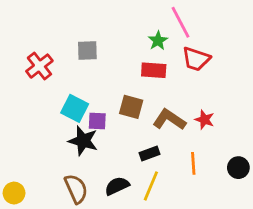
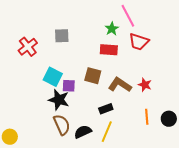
orange line: (193, 163) -> (147, 117), moved
brown semicircle: (76, 189) -> (62, 125), moved

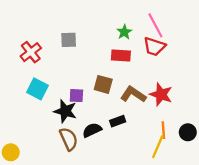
pink line: (128, 16) -> (155, 25), moved
cyan square: (53, 77) -> (37, 89), moved
red star: (145, 85) -> (161, 94), size x1.5
black semicircle: (83, 132) -> (92, 130), moved
yellow line: (107, 132) -> (158, 147), moved

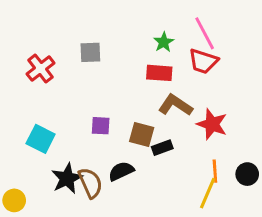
brown square: (103, 84) -> (142, 134), moved
cyan square: (37, 89) -> (41, 139), moved
brown L-shape: (133, 94) -> (175, 105), moved
black star: (65, 111) -> (67, 178), moved, turned 30
black rectangle: (118, 121) -> (162, 148), moved

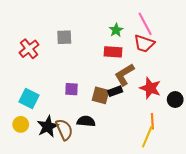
brown L-shape: (175, 105) -> (124, 75), turned -65
black rectangle: (162, 148) -> (115, 91), moved
black semicircle: (121, 171) -> (86, 121), turned 30
black circle: (247, 174) -> (175, 100), moved
yellow circle: (14, 200) -> (21, 124), moved

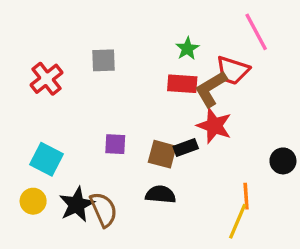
pink line: (145, 24) -> (256, 32), moved
brown L-shape: (124, 75) -> (211, 89), moved
red star: (150, 88) -> (214, 126), moved
black semicircle: (86, 121) -> (161, 194), moved

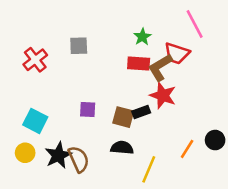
black circle: (283, 161) -> (215, 140), moved
orange line: (246, 196) -> (187, 149), turned 36
yellow line: (238, 221) -> (149, 169), moved

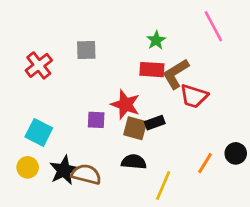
red trapezoid: (177, 53) -> (194, 96), moved
red star: (163, 95) -> (125, 105), moved
brown semicircle: (79, 159) -> (86, 174), turned -52

